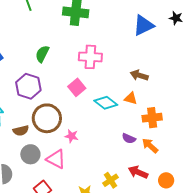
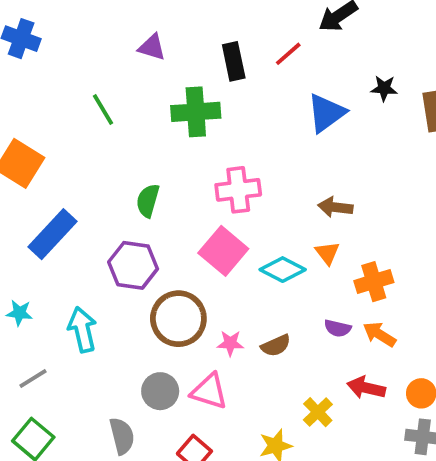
pink square: (77, 87) -> (223, 251), size x1.4
orange triangle: (131, 98) -> (327, 253), turned 48
brown semicircle: (21, 131) -> (276, 345), moved

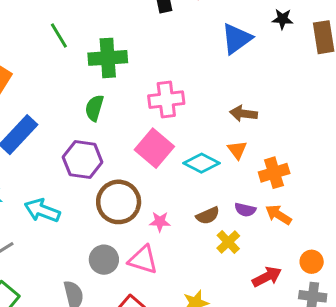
green cross: (196, 112) -> (108, 58), moved
cyan arrow: (82, 330) -> (42, 211), turned -56
brown semicircle: (276, 345) -> (208, 216), moved
red arrow: (366, 388) -> (267, 277), moved, turned 140
yellow cross: (318, 412) -> (228, 242), moved

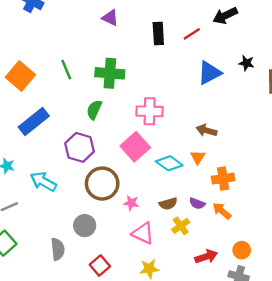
green line: (59, 35) -> (66, 70), moved
pink triangle: (143, 260) -> (143, 233), moved

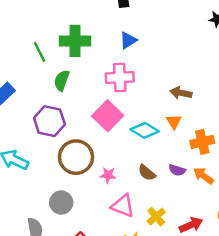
green line: (66, 70) -> (40, 52), moved
blue triangle: (209, 73) -> (128, 40), moved, size x0.7
brown semicircle: (168, 204) -> (147, 173), turned 60
yellow cross: (181, 226) -> (156, 217), moved

